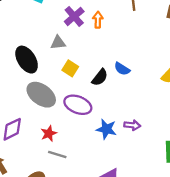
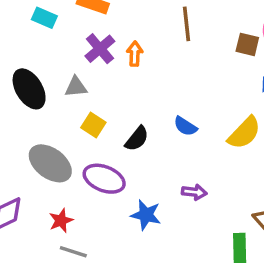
black ellipse: (27, 60) -> (29, 89), moved
blue semicircle: (122, 69) -> (185, 126), moved
purple arrow: (132, 125) -> (194, 192), moved

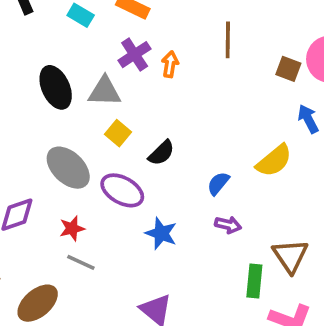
gray triangle: (76, 87) -> (105, 91), size x1.4
blue semicircle: (185, 126) -> (218, 183), moved, turned 90
purple arrow: (194, 192) -> (228, 225), moved

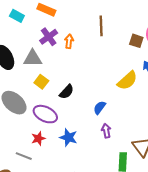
yellow semicircle: (274, 161) -> (127, 81), moved
purple arrow: (228, 225) -> (106, 131), turned -112
red star: (72, 228) -> (38, 138), moved

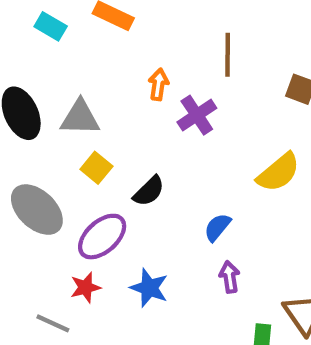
purple cross: (49, 37) -> (197, 115), moved
purple ellipse: (45, 114) -> (102, 237), turned -70

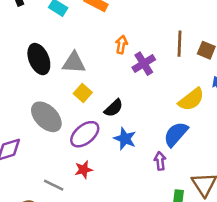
brown line: (228, 55) -> (180, 44), moved
blue semicircle: (217, 227) -> (176, 134), moved, size x1.5
red star: (85, 287) -> (84, 170), moved
blue star: (149, 288) -> (125, 139), moved

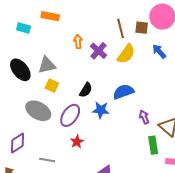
yellow square: (83, 93) -> (52, 86), moved
yellow semicircle: (191, 99) -> (126, 54), moved
blue semicircle: (176, 134) -> (123, 92), moved, turned 45
purple arrow: (160, 161) -> (144, 117), moved
gray line: (54, 185) -> (47, 160), moved

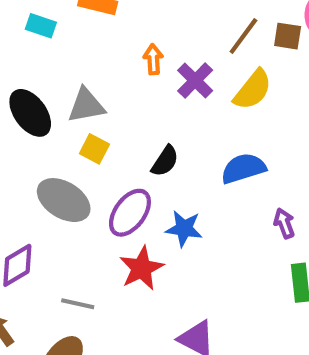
brown line: (121, 28) -> (243, 36), turned 48
blue star: (101, 110) -> (184, 229), moved
red star: (77, 142) -> (141, 268), size x1.5

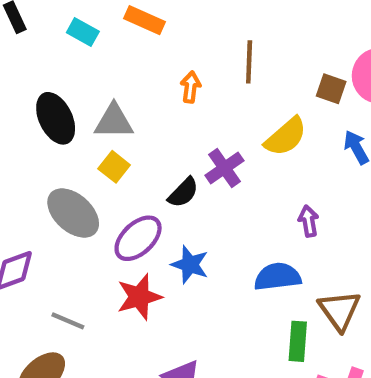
brown line: (243, 36) -> (249, 62), moved, turned -45
purple cross: (195, 80) -> (224, 168), moved
blue semicircle: (243, 168) -> (278, 277), moved
purple arrow: (284, 223) -> (308, 221), moved

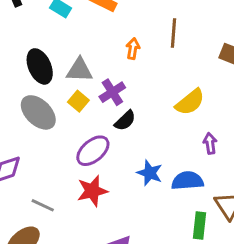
yellow semicircle: (286, 137) -> (190, 102), moved
purple cross: (224, 168) -> (112, 92), moved
gray ellipse: (73, 213) -> (38, 112), moved
blue star: (190, 265) -> (150, 173), moved

